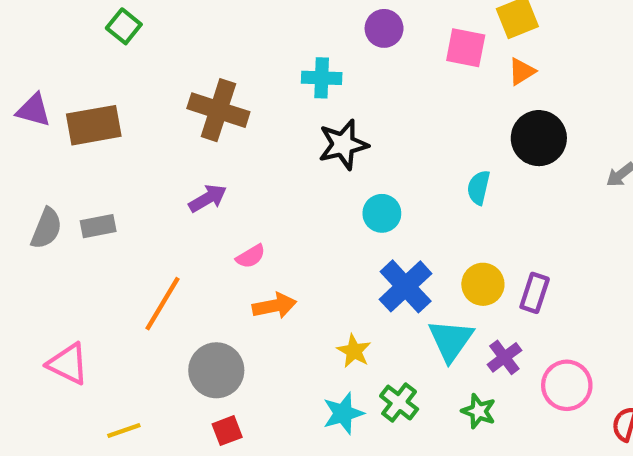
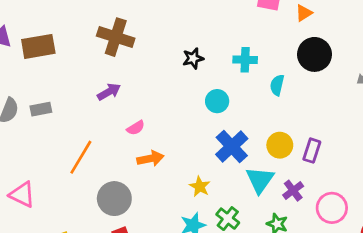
cyan cross: (322, 78) -> (245, 60), moved
black star: (343, 145) -> (193, 58), size x0.7

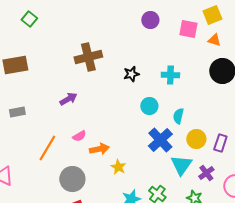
orange triangle: (304, 13) -> (214, 40), turned 48
brown cross: (116, 37) -> (88, 57), moved, turned -32
cyan semicircle: (277, 85) -> (178, 116), moved
pink semicircle: (136, 128) -> (79, 136), moved
yellow star: (200, 187) -> (118, 167), moved

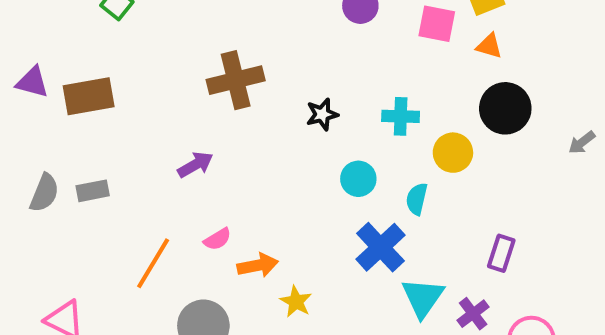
yellow circle: (196, 139) -> (453, 153), moved

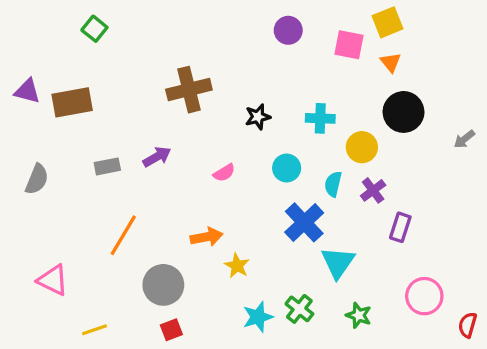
orange triangle: (489, 46) -> (391, 62), turned 35
gray rectangle: (93, 191) -> (107, 166), moved
pink semicircle: (217, 239) -> (224, 173), moved
purple cross: (473, 314) -> (373, 190), moved

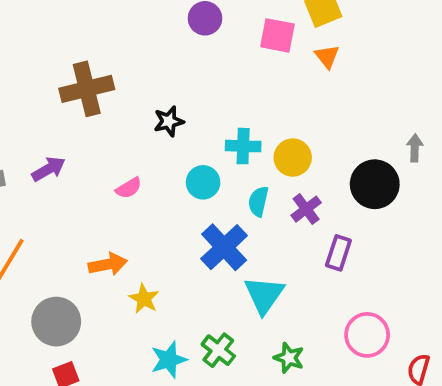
black circle: (404, 112) -> (375, 184), moved
cyan cross: (320, 118) -> (243, 146), moved
gray arrow: (464, 139) -> (415, 148), turned 130

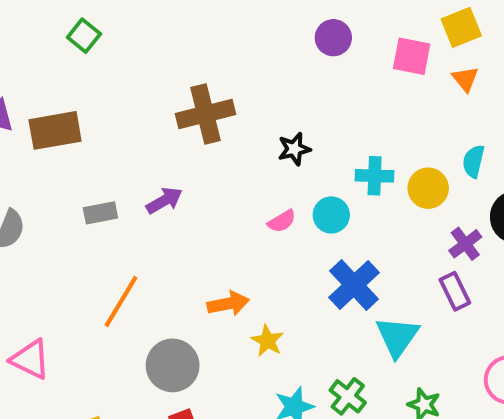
pink semicircle: (129, 188) -> (282, 221), moved
cyan semicircle: (258, 201) -> (474, 161), moved
purple cross: (306, 209) -> (465, 244), moved
purple rectangle: (338, 253) -> (455, 291), moved, turned -44

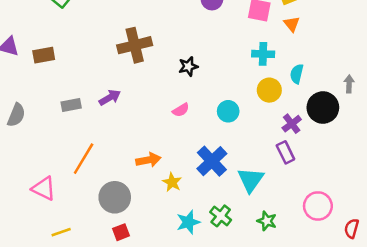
brown rectangle: (55, 130) -> (44, 55), size x0.7
cyan cross: (375, 176) -> (263, 54), moved
cyan circle: (331, 215) -> (228, 111), moved
blue cross: (354, 285) -> (212, 161), moved
pink triangle: (30, 359) -> (44, 189), moved

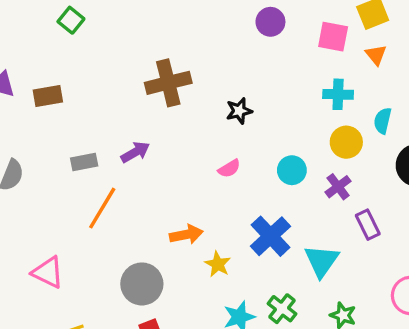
purple cross: (292, 124) -> (338, 187), moved
orange line: (84, 159) -> (102, 208), moved

